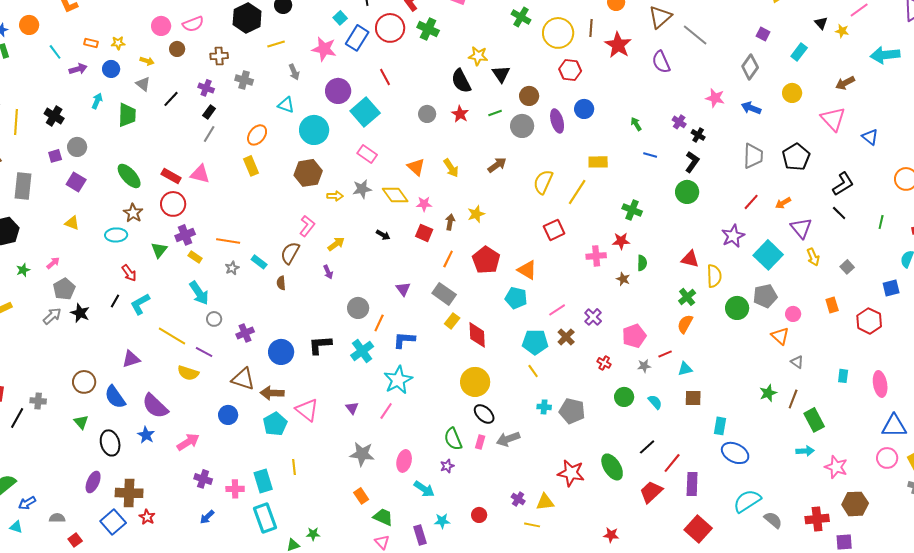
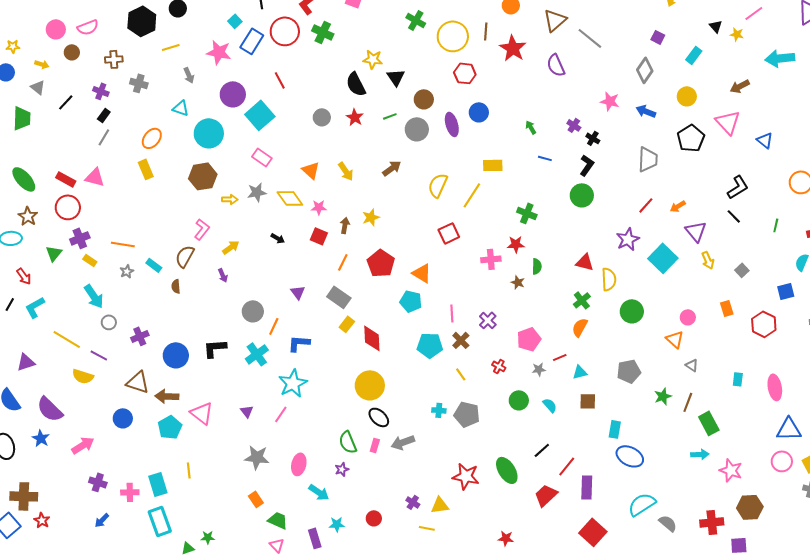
black pentagon: (796, 157) -> (691, 138), moved
gray pentagon: (765, 296) -> (629, 371), moved
pink line: (557, 310) -> (452, 313), turned -60
yellow line: (533, 371) -> (461, 374), moved

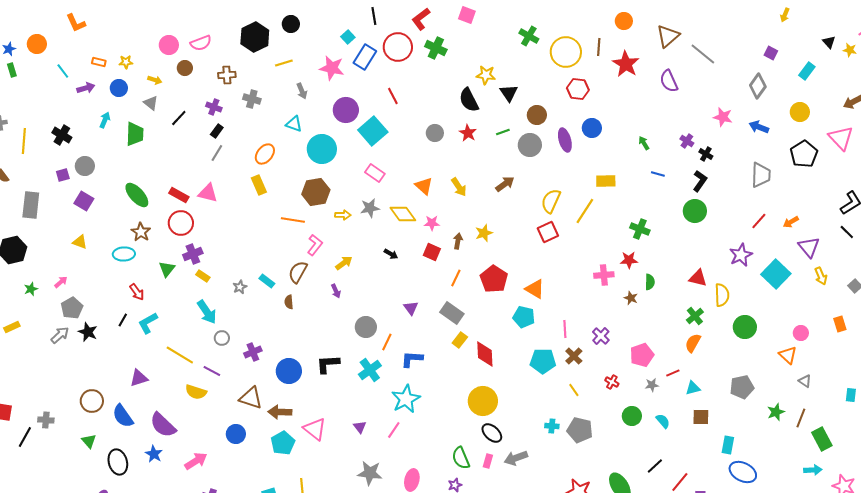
red square: (449, 233) -> (548, 232), moved
orange line: (123, 244) -> (293, 220), moved

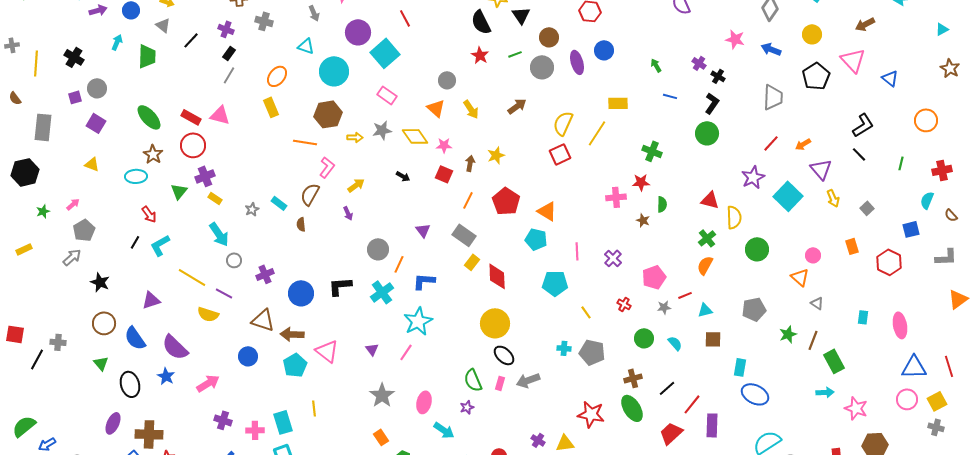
gray circle: (435, 133) -> (447, 80), moved
black star: (88, 332) -> (100, 282), moved
brown cross: (574, 356) -> (633, 378), moved, turned 30
gray star: (370, 473) -> (382, 395), turned 30

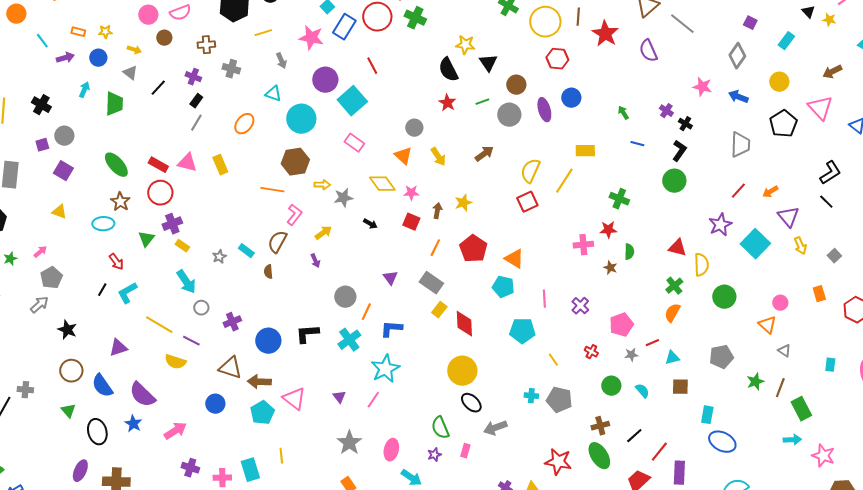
yellow rectangle: (271, 107) -> (220, 165), moved
gray star: (382, 130) -> (343, 198), moved
pink rectangle: (500, 383) -> (465, 451), moved

